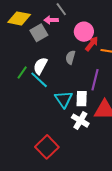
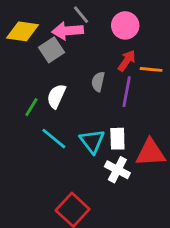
pink arrow: (51, 20) -> (68, 31), size x1.5
pink circle: (84, 32) -> (125, 25), moved
cyan line: (39, 80) -> (54, 139), moved
purple line: (95, 80) -> (127, 92), moved

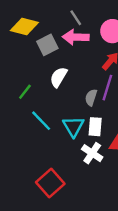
pink arrow: (68, 31) -> (76, 37), moved
gray semicircle: (98, 82) -> (91, 97), moved
white semicircle: (56, 96) -> (59, 77), moved

